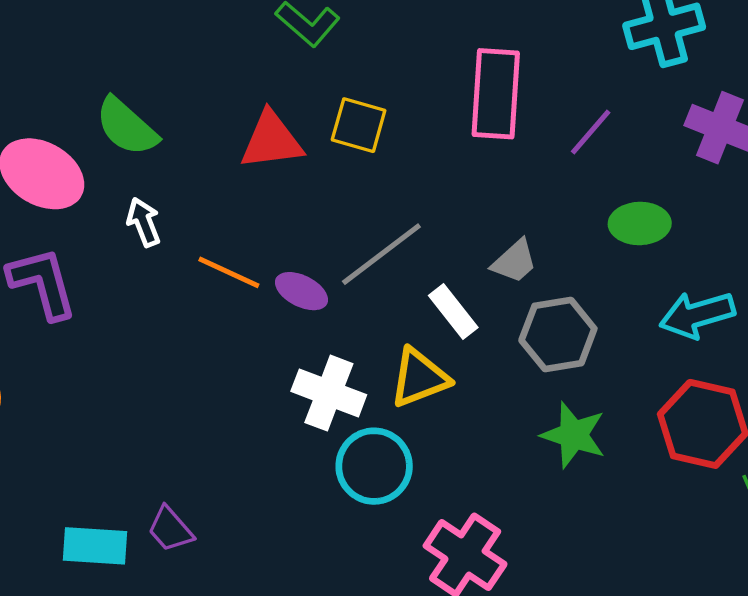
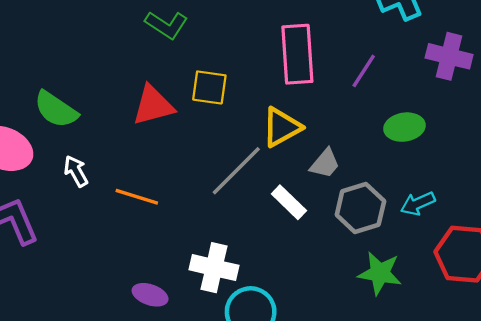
purple ellipse: (301, 291) -> (150, 295), moved
cyan arrow: (697, 315) -> (418, 203), moved, size x0.7
yellow triangle: (419, 378) -> (282, 127), moved

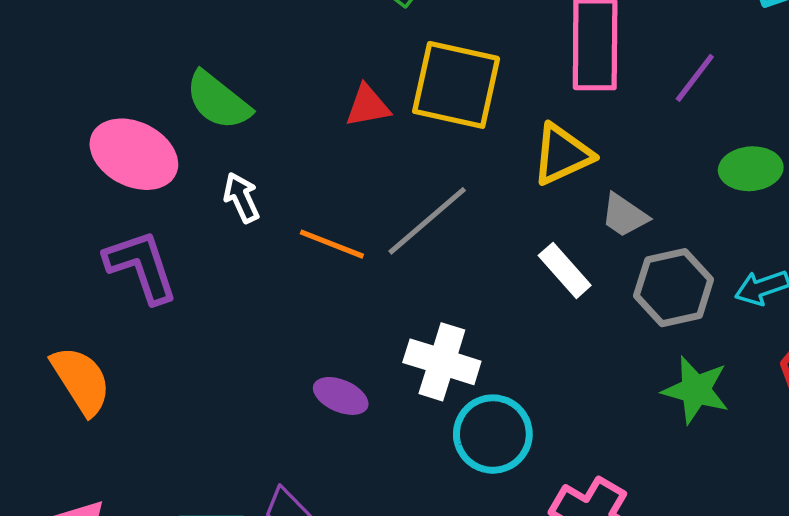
yellow square: (209, 87) -> (456, 85), size x1.6
red triangle: (153, 105) -> (368, 106), size x0.7
gray trapezoid: (325, 164) -> (624, 215), turned 80
gray line: (236, 171) -> (427, 221), moved

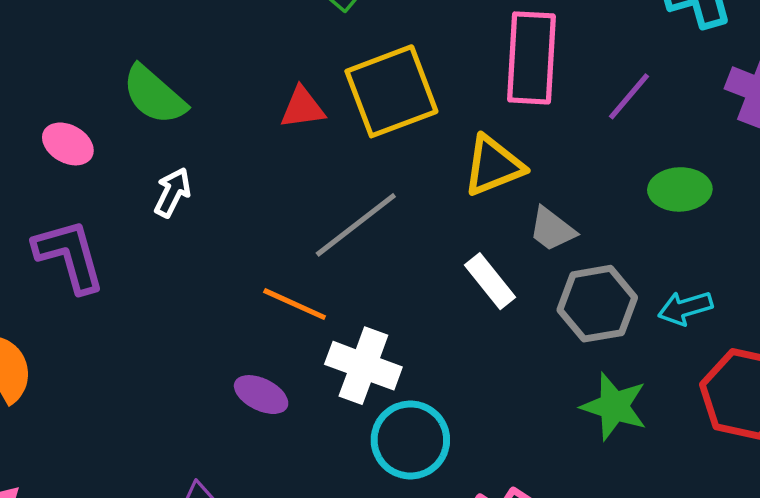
yellow square: (456, 85) -> (391, 91), turned -36
pink ellipse: (134, 154) -> (68, 144), size x0.6
white arrow: (241, 198) -> (173, 192), turned 48
orange line: (332, 244) -> (295, 304), moved

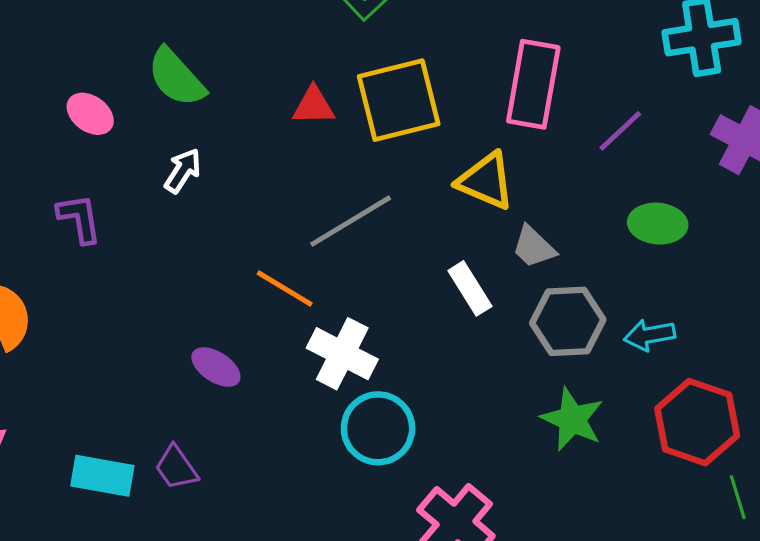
yellow triangle: (493, 166) -> (486, 181), turned 38
purple L-shape: (69, 256) -> (79, 218), size x0.7
purple ellipse: (261, 395) -> (216, 367), moved

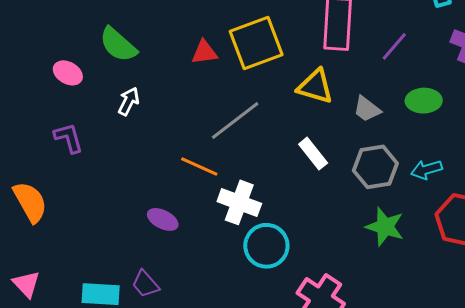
gray trapezoid: (534, 247) -> (367, 109), moved

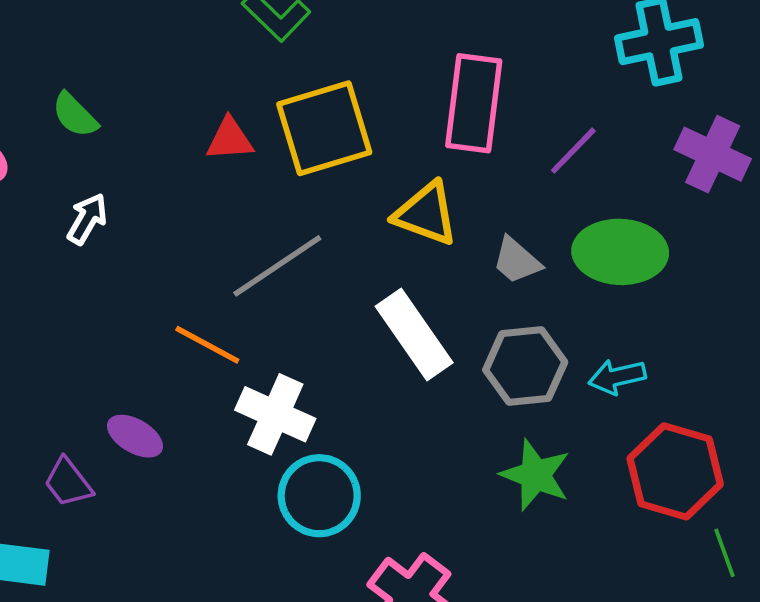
green semicircle: (118, 45) -> (75, 115), size x0.7
green ellipse: (424, 101) -> (620, 252), size x1.4
white rectangle: (313, 154) -> (414, 335), size x1.5
purple trapezoid: (145, 284) -> (68, 482), moved

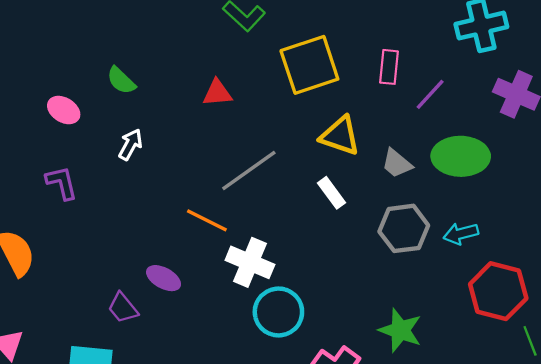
pink rectangle: (474, 103) -> (389, 67), moved, size x0.6
yellow square: (324, 128) -> (309, 65), moved
white rectangle: (414, 335) -> (331, 193), moved, size x0.6
green star: (536, 475) -> (400, 330), moved

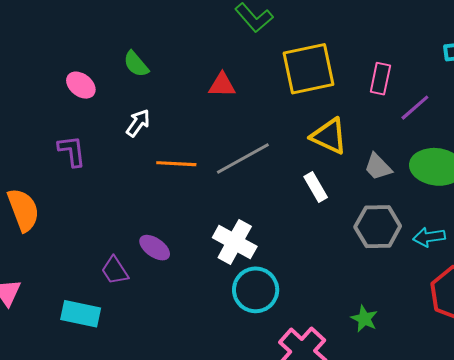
orange line: (207, 220) -> (176, 164), moved, turned -30
green star: (400, 330) -> (364, 319), size x0.7

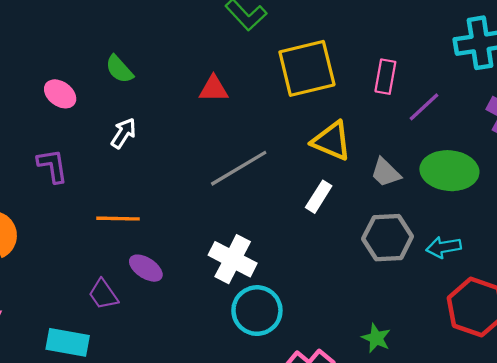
orange line: (176, 164) -> (118, 219), moved
white rectangle: (316, 187) -> (319, 197), turned 64

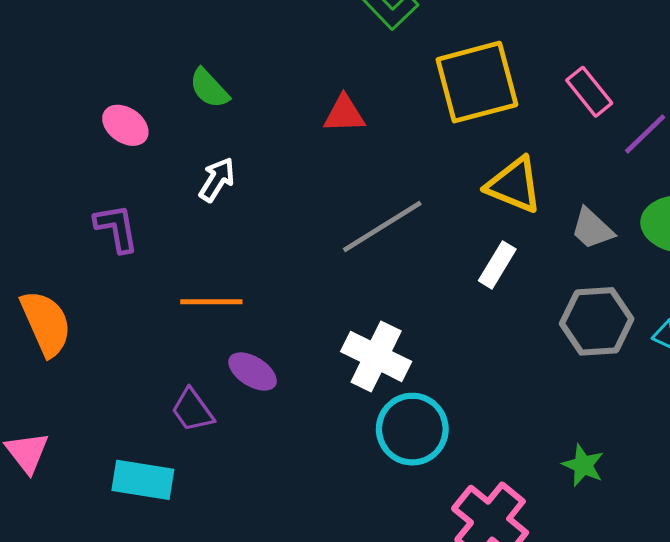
pink rectangle: (385, 77) -> (589, 92), turned -48

